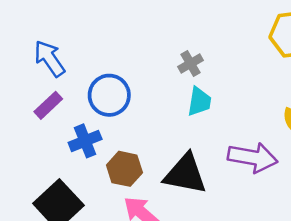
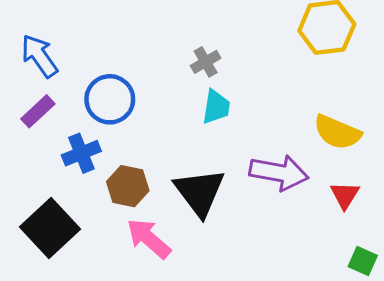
black triangle: (185, 174) -> (200, 192), turned 42

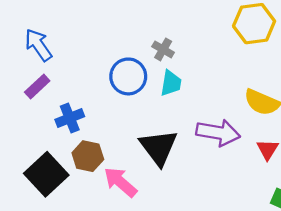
gray cross: (206, 62) -> (163, 49), turned -30
blue circle: (110, 99) -> (128, 76), moved
brown hexagon: (128, 186) -> (88, 156), moved

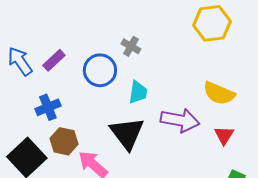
blue arrow: (38, 45) -> (20, 61), moved
cyan trapezoid: (171, 83) -> (138, 92), moved
purple rectangle: (37, 87) -> (54, 60), moved

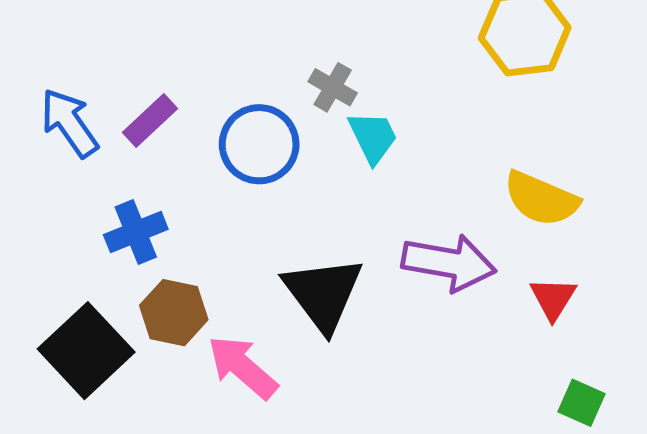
cyan trapezoid: (138, 92) -> (373, 137), moved, turned -35

